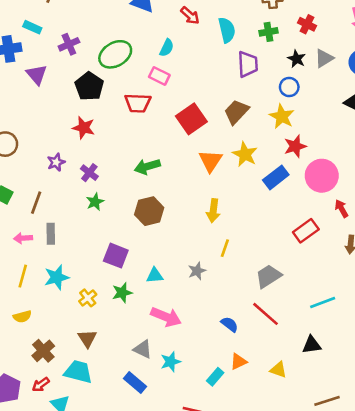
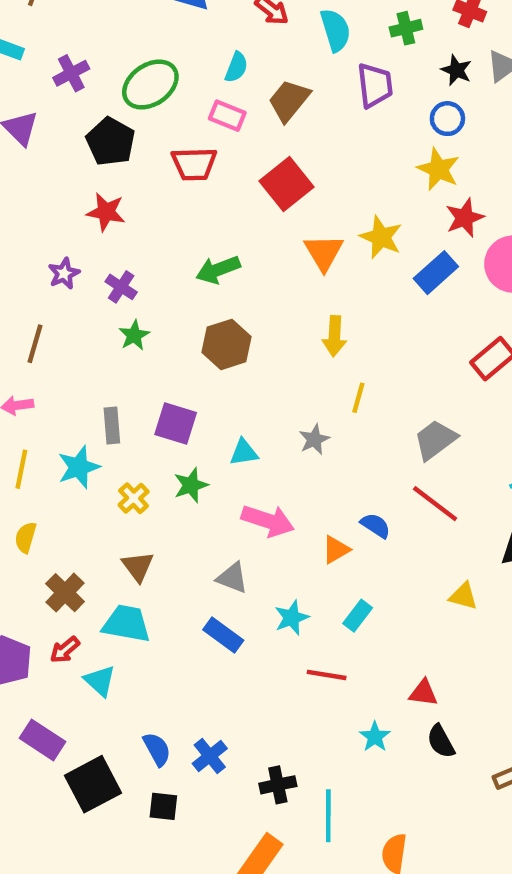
brown trapezoid: (236, 112) -> (289, 100), moved
gray rectangle: (51, 234) -> (112, 426), moved
yellow semicircle: (22, 317) -> (26, 537), turned 126
cyan star: (171, 362) -> (292, 618), moved
orange triangle: (238, 362) -> (336, 550), moved

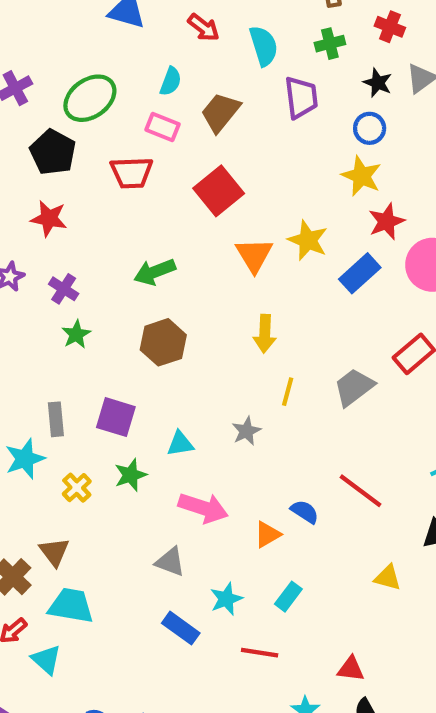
gray trapezoid: (435, 440) -> (354, 387), moved
brown triangle: (138, 566) -> (54, 552), moved
blue rectangle: (223, 635) -> (181, 628), moved

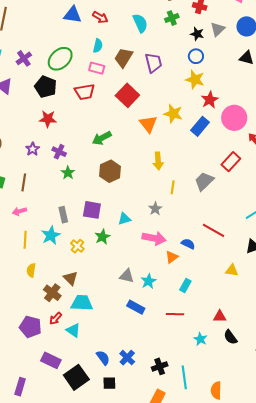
red arrow: (204, 27) -> (100, 17), moved
purple trapezoid: (301, 97) -> (153, 63), moved
pink arrow: (203, 508) -> (154, 238), moved
cyan star: (226, 599) -> (149, 281), moved

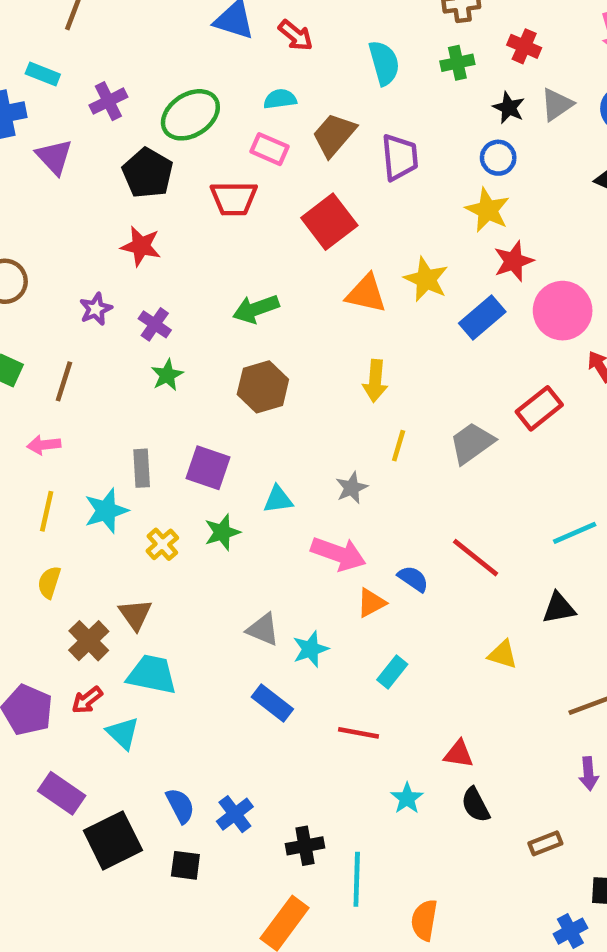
cyan semicircle: (98, 46) -> (280, 99), turned -120
orange triangle: (148, 124) -> (366, 294), turned -48

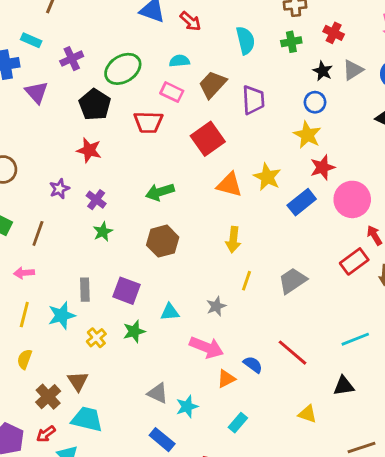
red rectangle: (539, 408) -> (354, 261), moved

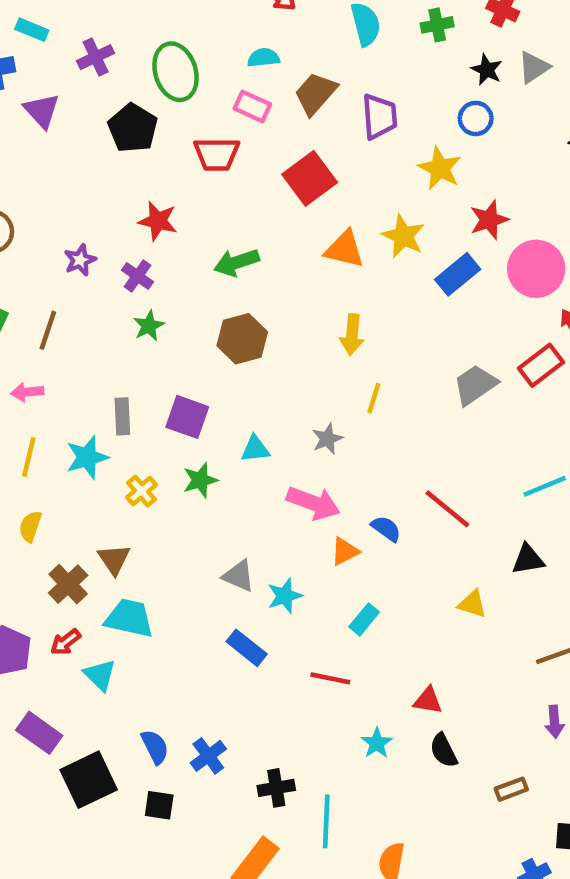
green ellipse: (123, 69) -> (175, 72), turned -75
yellow star: (307, 135) -> (440, 168), moved
red star: (89, 150) -> (158, 221), moved
gray trapezoid: (293, 281) -> (475, 385), moved

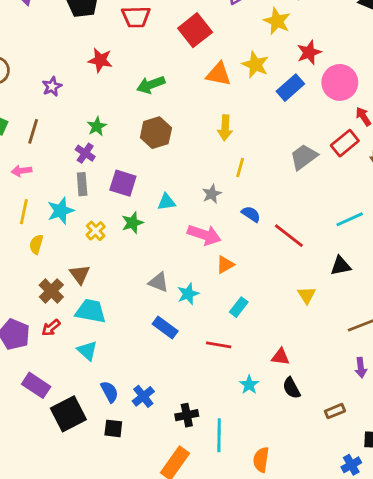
purple cross: (137, 276) -> (85, 153), moved
yellow semicircle: (30, 526) -> (36, 244), moved
blue semicircle: (386, 529) -> (251, 214), moved
yellow triangle: (472, 604) -> (307, 295), turned 42
cyan triangle: (100, 675) -> (87, 351), moved

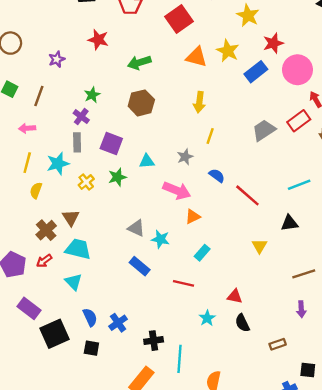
cyan star: (188, 294) -> (160, 239), turned 30

